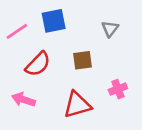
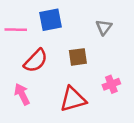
pink line: (17, 31) -> (16, 30), turned 35
pink arrow: (23, 100) -> (22, 94), turned 45

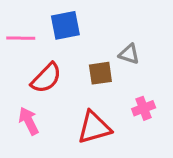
gray triangle: (104, 27) -> (129, 54), moved, turned -49

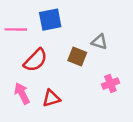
brown square: (100, 73) -> (77, 57), turned 30
red triangle: (94, 127) -> (51, 98), moved, size x0.7

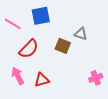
pink line: (16, 29) -> (13, 24), turned 30
pink cross: (110, 84) -> (96, 78), moved

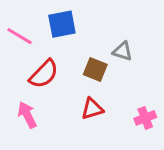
red triangle: (42, 80) -> (92, 109), moved

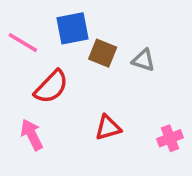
brown square: (95, 69) -> (103, 53), moved

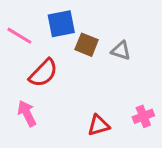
red triangle: (108, 128) -> (99, 125), moved

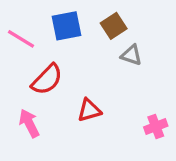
brown square: (87, 45) -> (114, 26), moved, turned 35
red triangle: (99, 125) -> (89, 110), moved

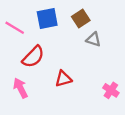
pink cross: (156, 127) -> (111, 90), turned -35

